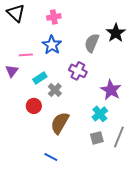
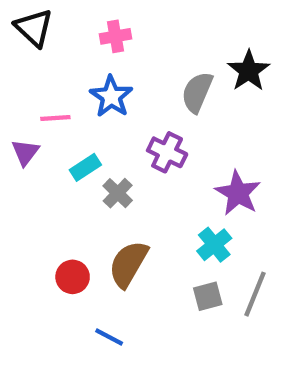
red circle: (34, 106) -> (73, 277), moved

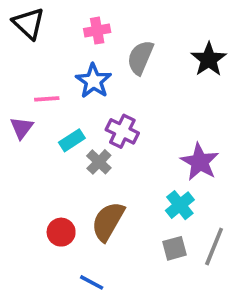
gray semicircle: (197, 92) -> (140, 58), moved
purple cross: (167, 152) -> (122, 131), moved

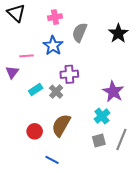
purple cross: (122, 131) -> (69, 74), turned -30
cyan rectangle: (72, 140) -> (36, 90), moved

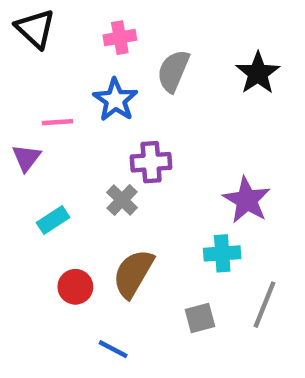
cyan rectangle: (36, 90) -> (53, 220), moved
cyan cross: (102, 116) -> (222, 253), turned 35
gray square: (99, 141) -> (200, 318), moved

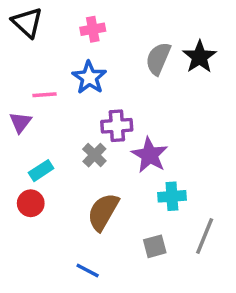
gray semicircle: (173, 71) -> (158, 59), moved
purple star: (247, 200) -> (150, 155), moved
red circle: (75, 287) -> (31, 203), moved

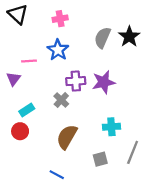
purple star: (150, 155) -> (104, 82), moved, turned 30

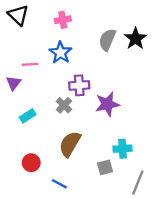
purple star: (104, 82) -> (107, 104), moved
cyan cross: (111, 127) -> (123, 149), moved
red circle: (20, 131) -> (31, 163), moved
gray line: (133, 152) -> (138, 183), moved

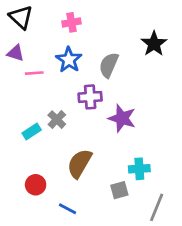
gray semicircle: (107, 40) -> (109, 65), moved
purple triangle: (14, 83) -> (16, 53), moved, turned -49
purple star: (107, 104) -> (122, 118), turned 30
gray cross: (64, 105) -> (57, 120), moved

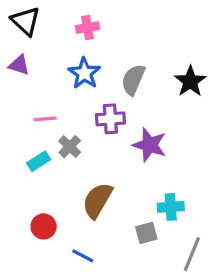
black star: (154, 44) -> (190, 81), moved
pink line: (34, 73) -> (45, 119), moved

